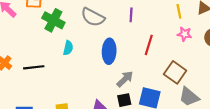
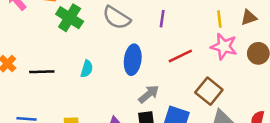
pink star: (185, 34) -> (224, 46), size x1.5
red line: (149, 45) -> (180, 56), turned 42
cyan semicircle: (68, 48) -> (87, 69), moved

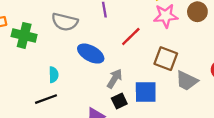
blue ellipse: (133, 60) -> (91, 54), turned -50
black line: (42, 72) -> (46, 99), moved

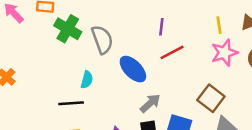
pink star: (166, 16) -> (224, 53), turned -30
gray semicircle: (65, 22) -> (102, 40), moved, turned -140
red line: (131, 37) -> (172, 52), moved

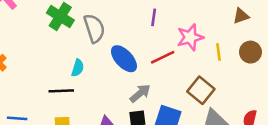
yellow line: (219, 25) -> (218, 52), moved
red line: (172, 52) -> (163, 57), moved
pink star: (224, 53) -> (190, 37), moved

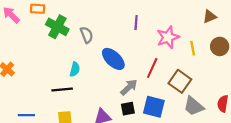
gray semicircle: (94, 28) -> (87, 35), size x0.7
red line: (163, 57) -> (152, 68), moved, turned -36

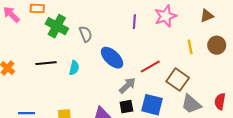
pink star: (168, 37) -> (166, 16), moved
red line: (152, 68) -> (150, 66), turned 36
black line: (62, 90) -> (46, 63), moved

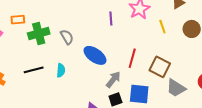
green cross: (57, 26) -> (39, 34), turned -35
yellow line: (190, 47) -> (162, 27), moved
red line: (150, 66) -> (132, 58), turned -36

